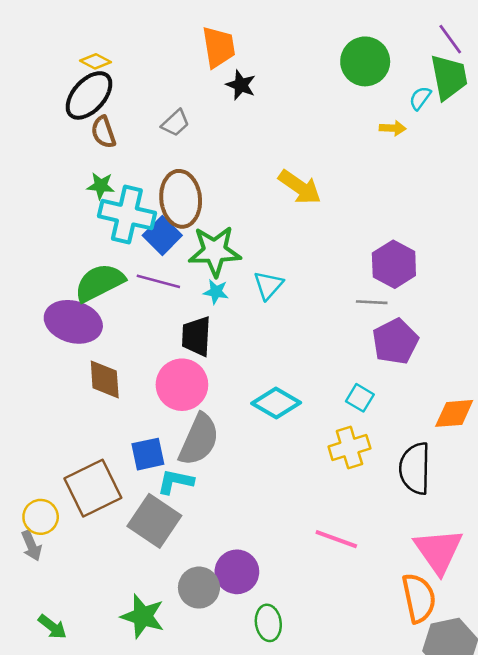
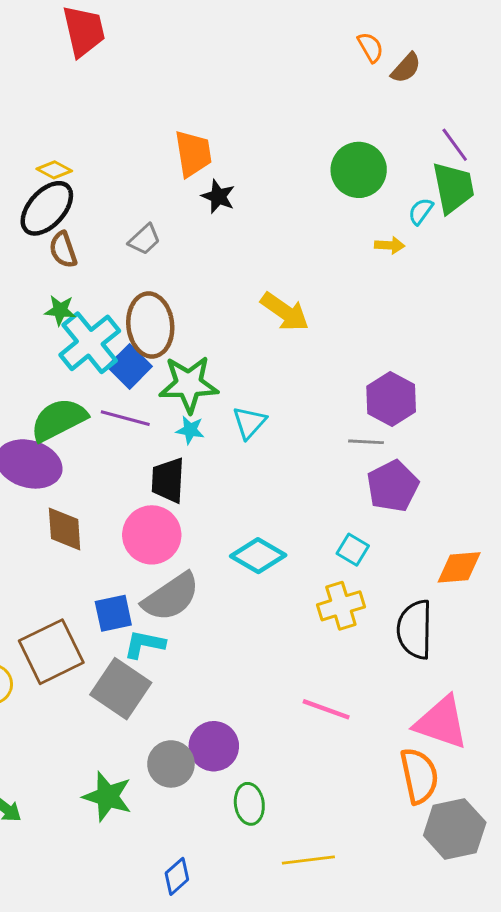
cyan cross: (127, 215) -> (90, 343), turned 38
gray semicircle: (199, 440) -> (171, 597), turned 32
pink triangle: (438, 551) -> (441, 723), turned -36

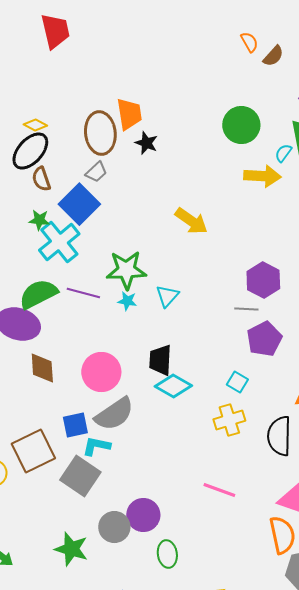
yellow arrow: (390, 245) -> (262, 176), size x1.8
brown ellipse: (150, 325) -> (100, 133), moved
blue square: (130, 366) -> (79, 204), moved, size x1.4
black trapezoid: (168, 480) -> (160, 360), moved

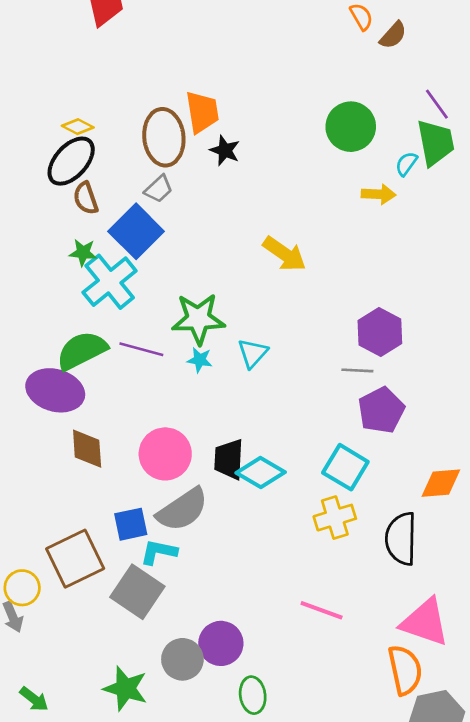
yellow arrow: (262, 176) -> (379, 194), size x0.7
black trapezoid: (160, 360) -> (229, 459), moved
cyan square: (237, 382) -> (345, 467), size x1.6

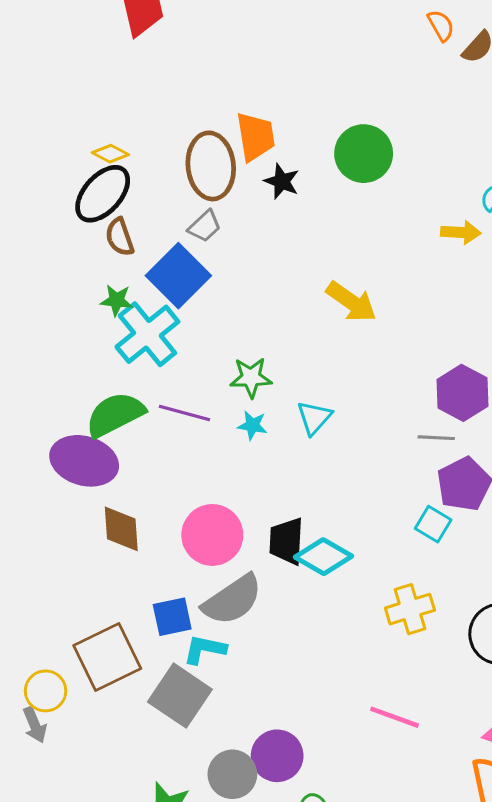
green circle: (351, 127) -> (364, 154), moved
green star: (198, 319) -> (251, 377), size x0.7
cyan square: (345, 467) -> (433, 524), moved, size x0.7

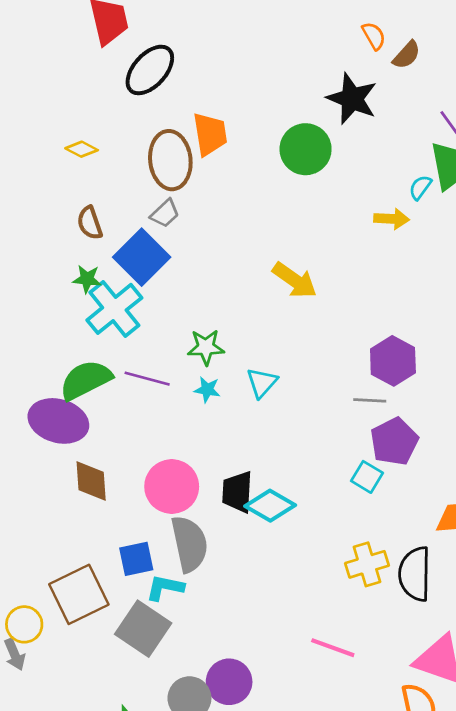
black star: (282, 181) -> (352, 99), moved, size x1.6
black ellipse: (103, 194) -> (150, 70), moved
gray semicircle: (232, 600) -> (189, 544), turned -68
yellow cross: (410, 609) -> (367, 564), moved

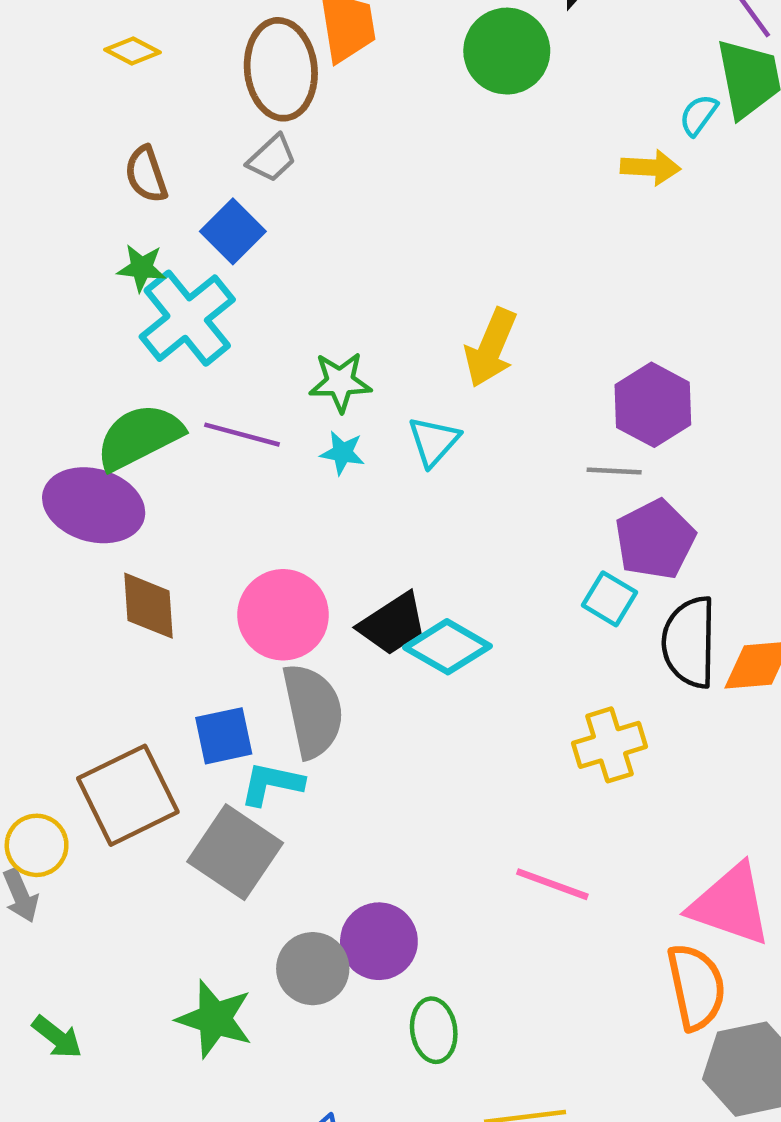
blue square: (142, 257) -> (233, 231), size x0.7
yellow arrow: (295, 280) -> (491, 348), moved, turned 78
black trapezoid: (237, 492) -> (393, 624), turned -126
black semicircle: (415, 574) -> (689, 642), moved

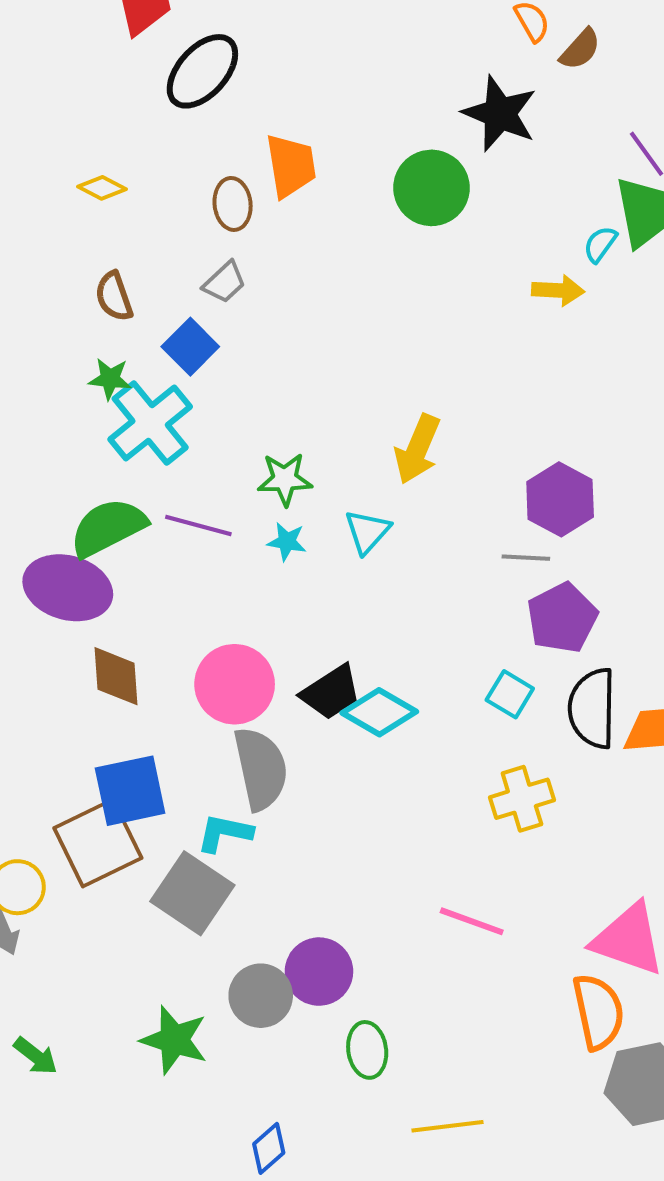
brown ellipse: (281, 69) -> (233, 204), size x0.6
cyan square: (609, 599) -> (510, 694), moved
blue square: (224, 736) -> (130, 791), moved, size x1.4

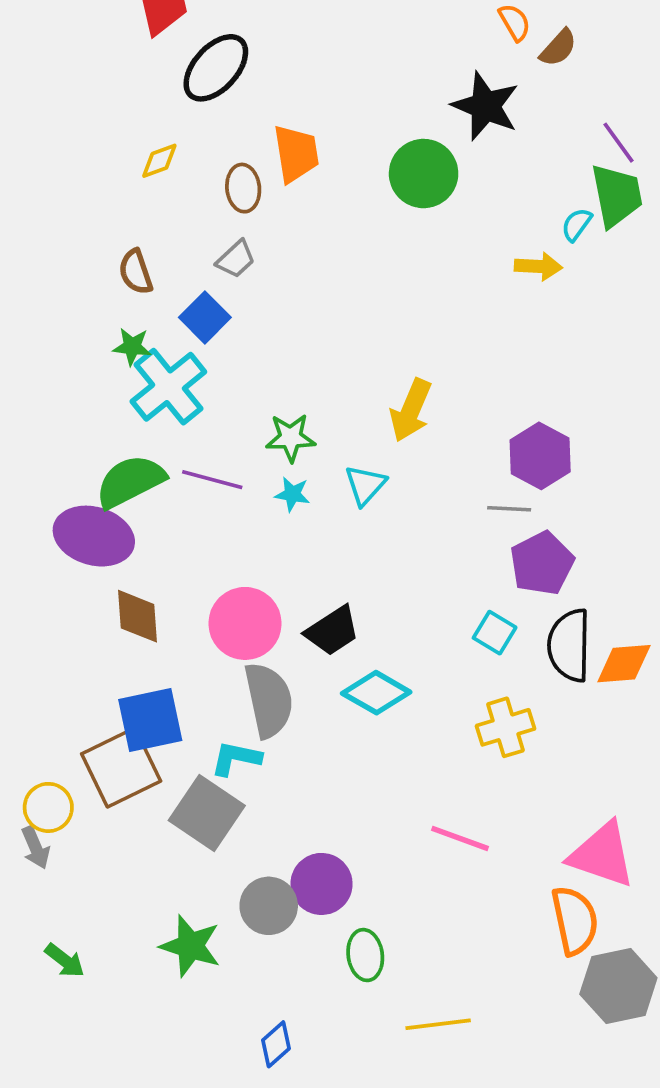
yellow diamond: (102, 188) -> (159, 161), moved, turned -48
cyan diamond: (379, 712) -> (376, 693), moved

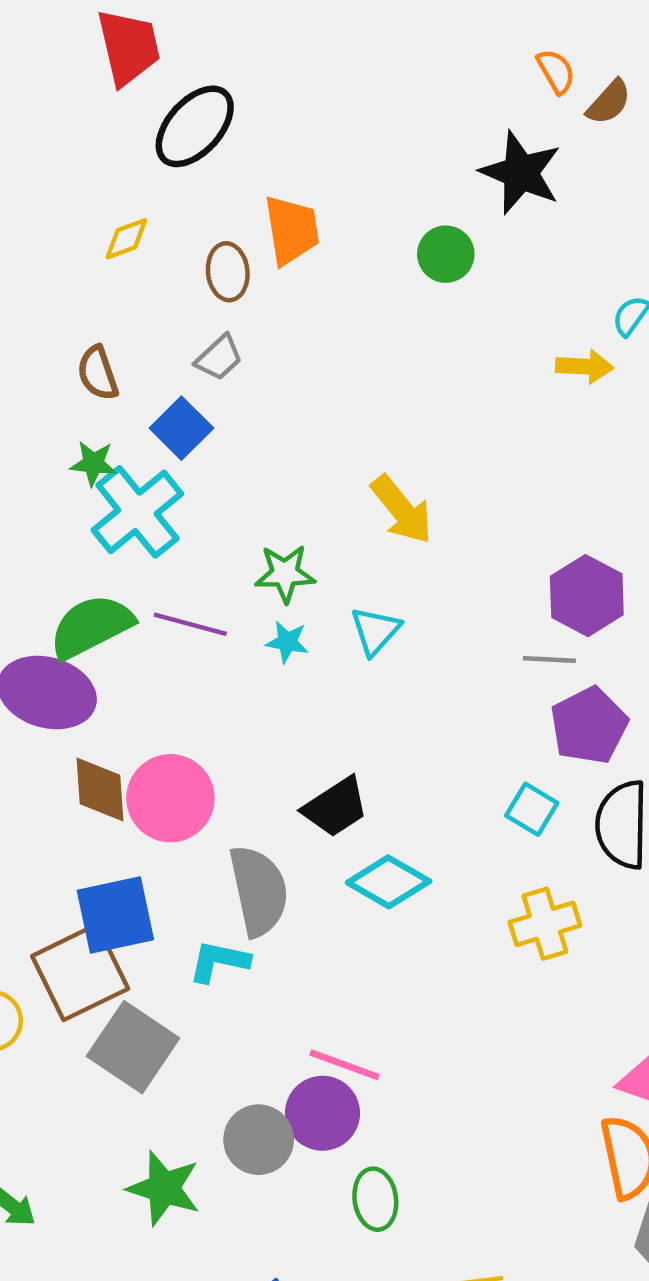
green circle: (424, 174) -> (446, 254), size x0.7
yellow arrow: (411, 410) -> (402, 510), moved, turned -62
pink circle: (245, 623) -> (170, 798), moved
gray square: (207, 813) -> (133, 1047), moved
pink line: (460, 838) -> (344, 1065), moved

